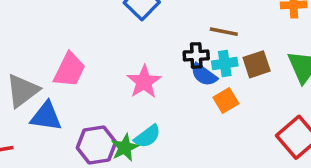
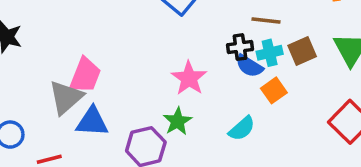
pink trapezoid: (69, 70) -> (85, 75), moved
cyan semicircle: (147, 136) -> (242, 129), moved
green star: (125, 148) -> (177, 121), moved

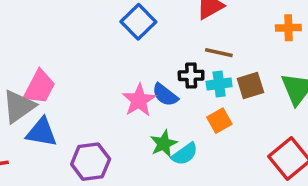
blue semicircle: (249, 66) -> (165, 95), moved
green star: (177, 121) -> (164, 144), moved

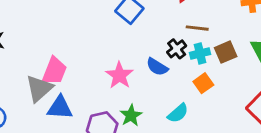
black cross: (191, 75) -> (177, 49), turned -30
pink star: (139, 100) -> (119, 75), moved
green star: (164, 144) -> (131, 116), moved

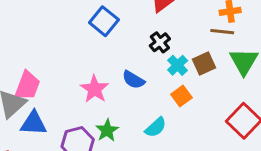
brown line: (197, 28) -> (222, 32), moved
black cross: (177, 49) -> (160, 42), moved
cyan cross: (200, 53) -> (178, 65), turned -30

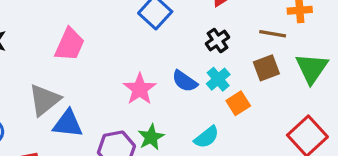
brown line: (222, 32) -> (273, 34), moved
cyan cross: (178, 65) -> (218, 79), moved
pink trapezoid: (27, 86) -> (70, 44), moved

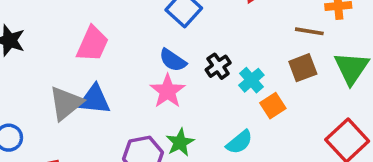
black cross: (217, 40) -> (218, 66), moved
blue semicircle: (185, 81) -> (173, 60), moved
blue triangle: (68, 124) -> (94, 100), moved

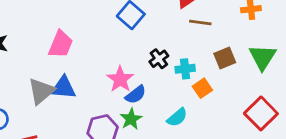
brown line: (309, 31) -> (200, 22), moved
blue semicircle: (173, 60) -> (136, 95), moved, turned -70
cyan cross: (251, 80) -> (185, 69), turned 36

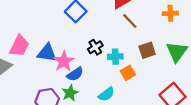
brown line: (200, 22) -> (130, 21), turned 35
pink trapezoid: (61, 44) -> (19, 46), moved
blue triangle: (63, 88) -> (47, 53), moved

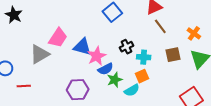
orange cross: (170, 13) -> (194, 33), moved, turned 32
orange square: (128, 73) -> (142, 76), moved
green star: (70, 93) -> (115, 80), moved

